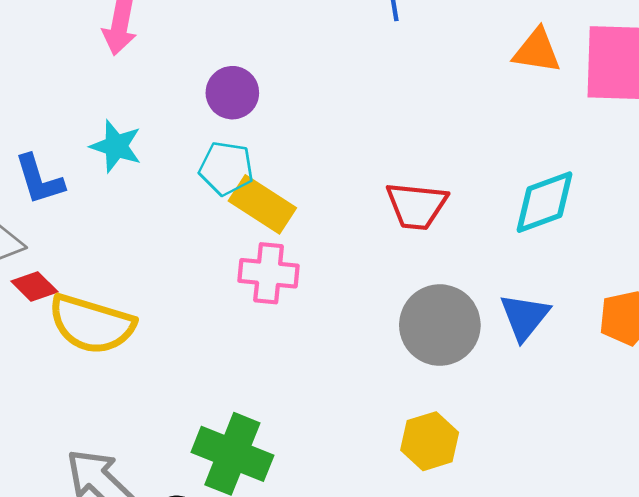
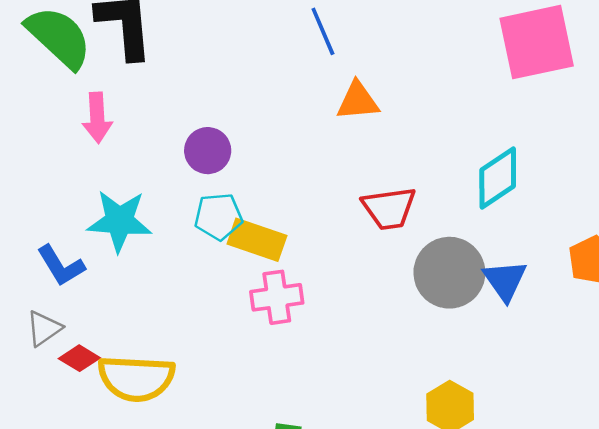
orange triangle: (537, 51) -> (358, 101), moved
cyan star: (116, 146) -> (119, 221), size x1.4
gray circle: (440, 325) -> (449, 273), moved

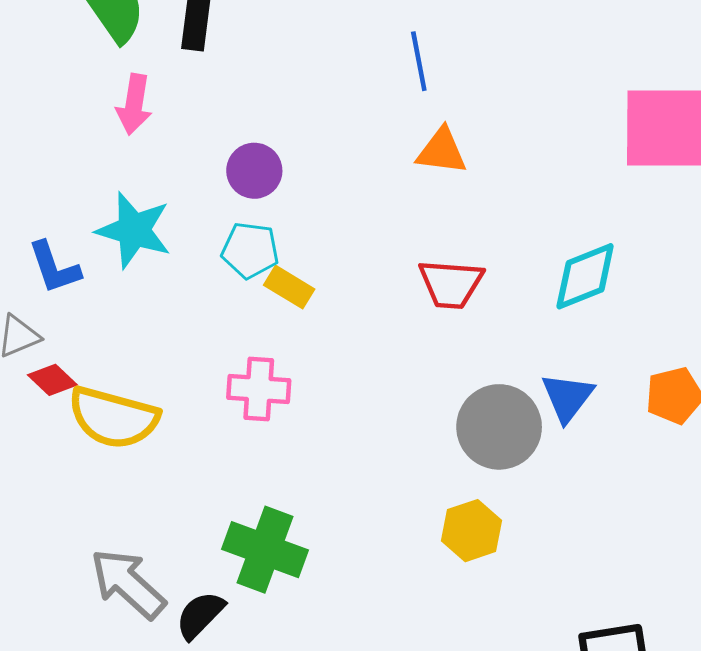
yellow rectangle: (257, 240) -> (289, 287), size x0.7
gray circle: (449, 273) -> (499, 427), moved
pink cross: (277, 297) -> (259, 389), moved

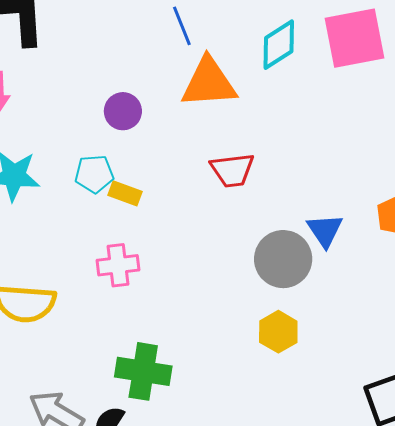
orange triangle: (442, 151) -> (209, 83), size x1.6
purple circle: (254, 171) -> (123, 111), moved
cyan diamond: (585, 276) -> (279, 45), moved

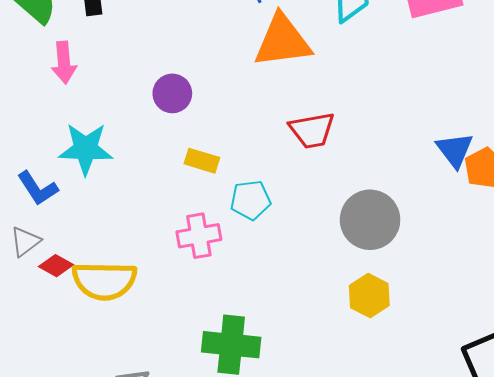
purple circle: (123, 111) -> (172, 93), moved
cyan pentagon: (94, 174) -> (251, 200), moved
blue triangle: (325, 230) -> (455, 150), moved

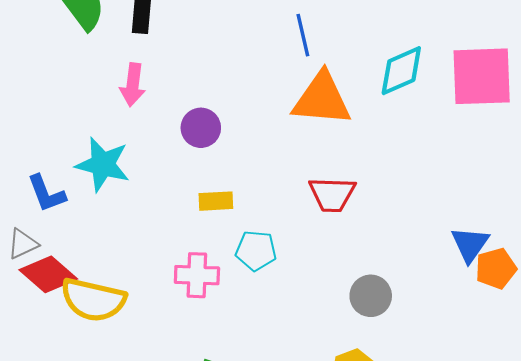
pink arrow: (64, 63) -> (133, 85), moved
yellow rectangle: (202, 161) -> (216, 201), turned -32
gray circle: (370, 220) -> (371, 296), size x0.7
red diamond: (56, 266) -> (48, 274), size x1.6

